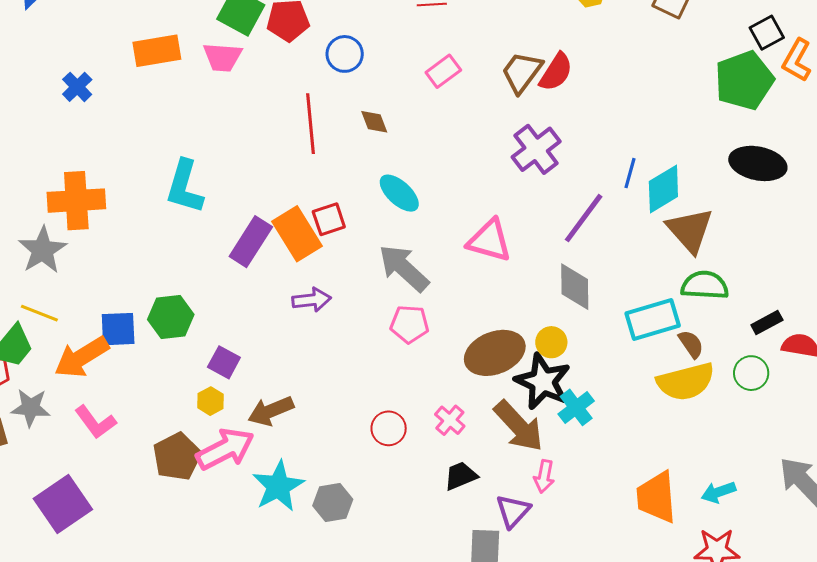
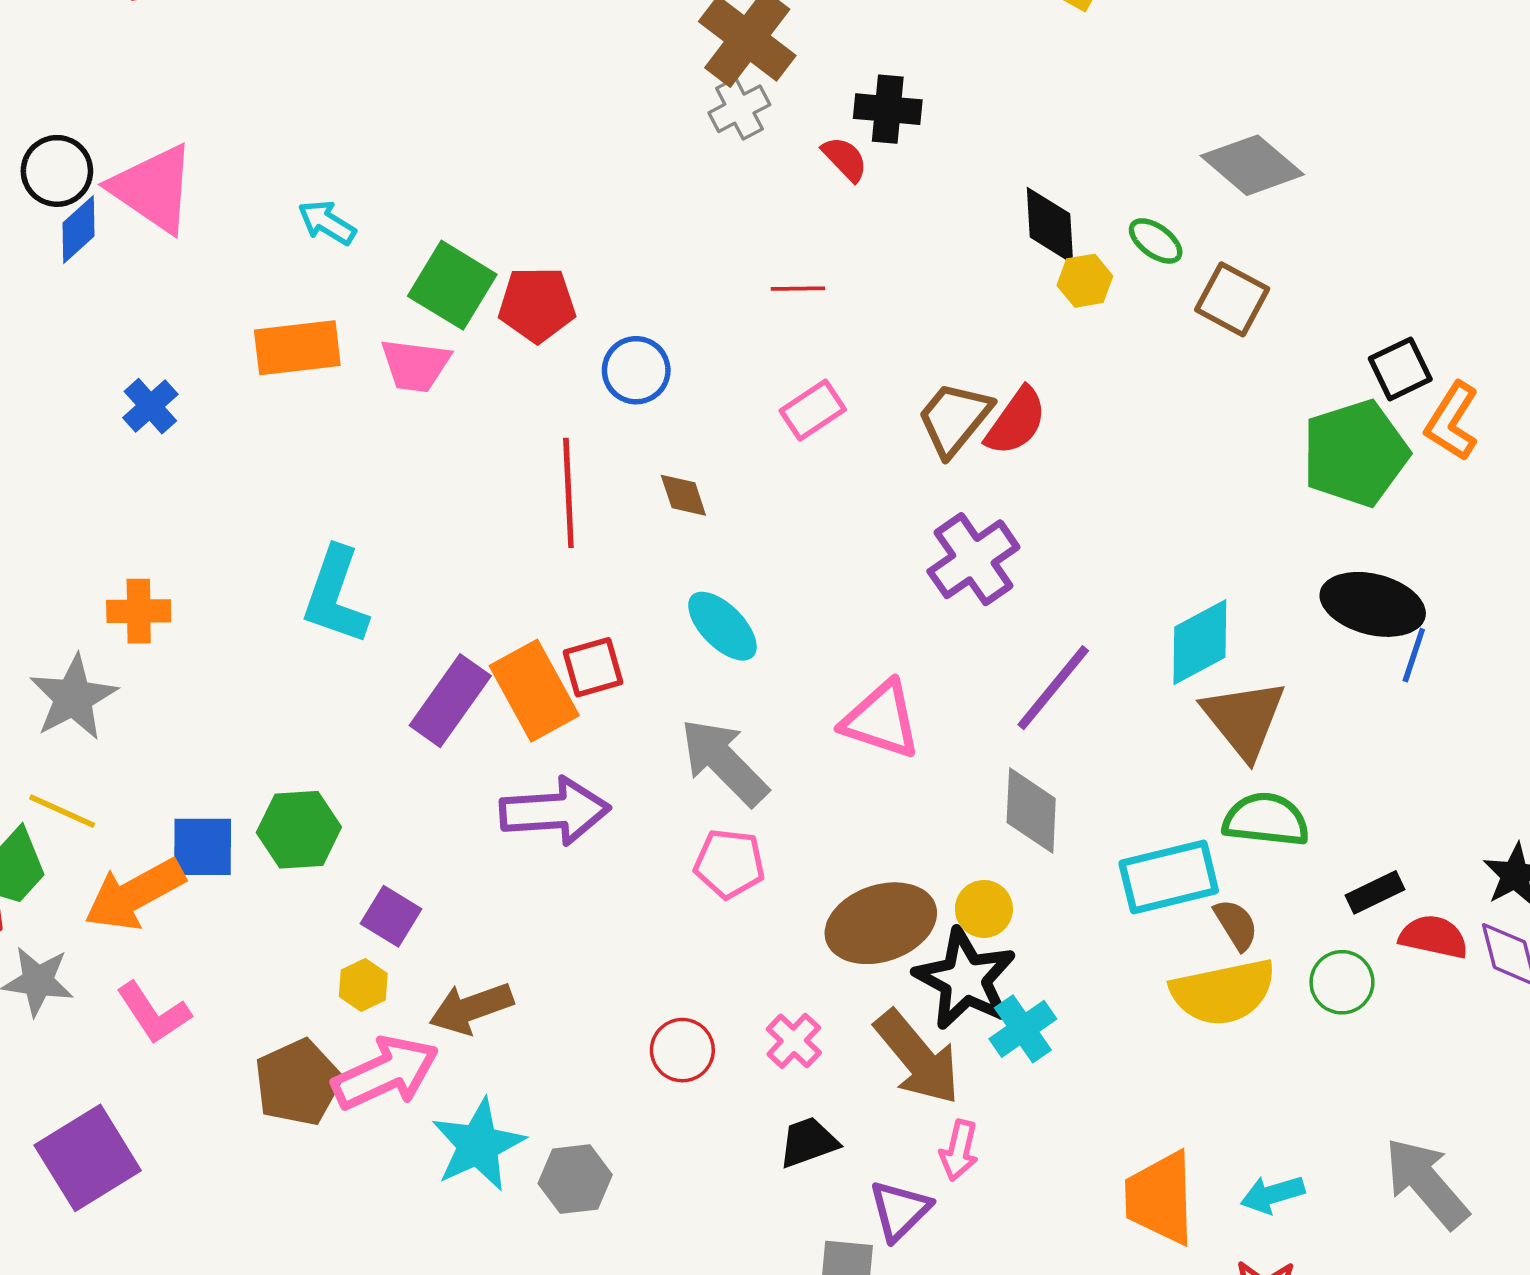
blue line: (630, 173) -> (1414, 655), moved
orange cross: (76, 201) -> (139, 611), size x0.6
purple arrow: (312, 300) -> (555, 811), size x1.5

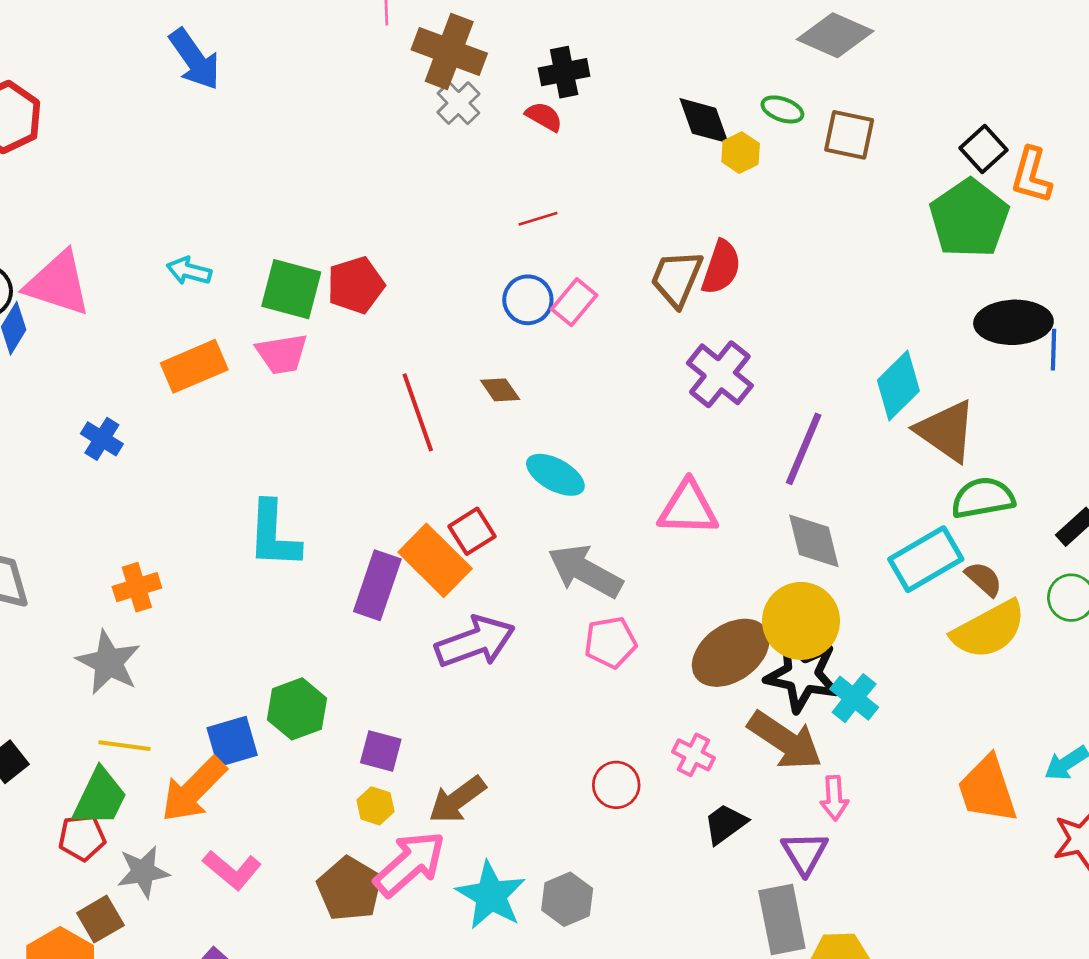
blue circle: (636, 370) -> (528, 300), moved
yellow circle: (984, 909) -> (801, 621), size x1.8

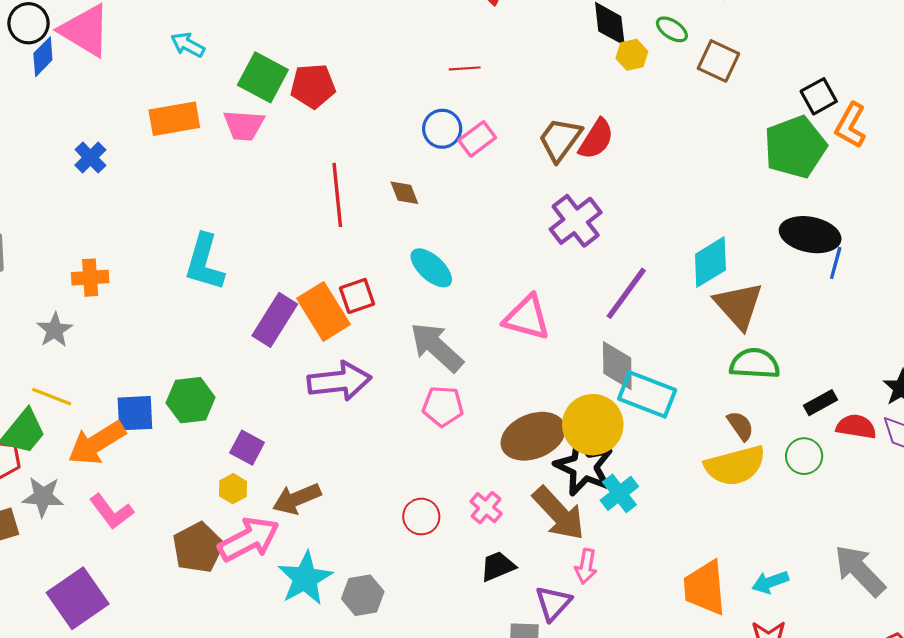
cyan rectangle: (926, 559) -> (647, 394), moved, turned 38
gray star: (109, 662) -> (55, 330), size x0.7

